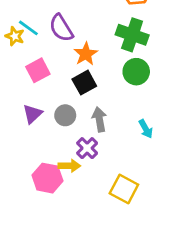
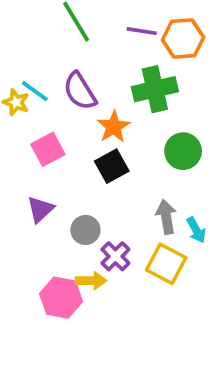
green cross: (132, 35) -> (155, 89), moved, turned -32
gray circle: (65, 115) -> (85, 230), moved
gray arrow: (99, 119) -> (166, 217), moved
yellow square: (124, 189) -> (166, 264), moved

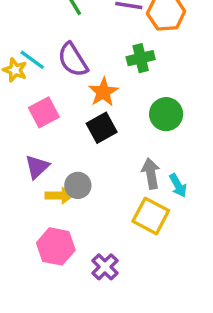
green cross: (155, 89) -> (141, 58), size x0.7
purple cross: (115, 256) -> (105, 267), moved
yellow arrow: (91, 281) -> (59, 196), moved

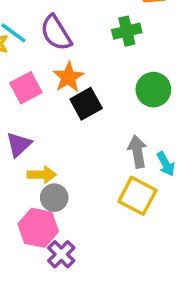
orange star: (103, 92) -> (68, 77), moved
gray circle: (78, 185) -> (54, 198), moved
purple cross: (105, 267) -> (61, 254), moved

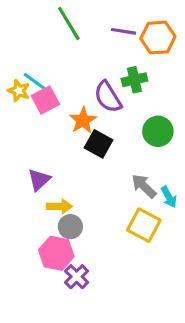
purple semicircle: (56, 33) -> (108, 97), moved
pink square: (26, 88) -> (45, 100), moved
black square: (86, 104) -> (98, 144), turned -32
gray arrow: (137, 152) -> (144, 186), turned -36

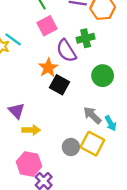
pink square: (45, 100) -> (47, 26), moved
purple triangle: (39, 180) -> (16, 111), turned -30
gray circle: (70, 227) -> (71, 147), moved

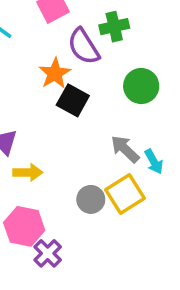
yellow square: (92, 144) -> (125, 194), turned 30

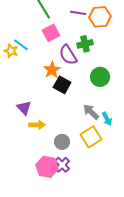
gray circle: (91, 199) -> (62, 142), moved
pink hexagon: (24, 226) -> (47, 167), moved
purple cross: (48, 253) -> (62, 165), moved

